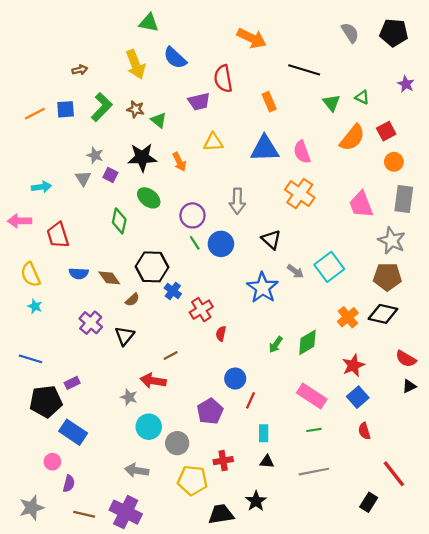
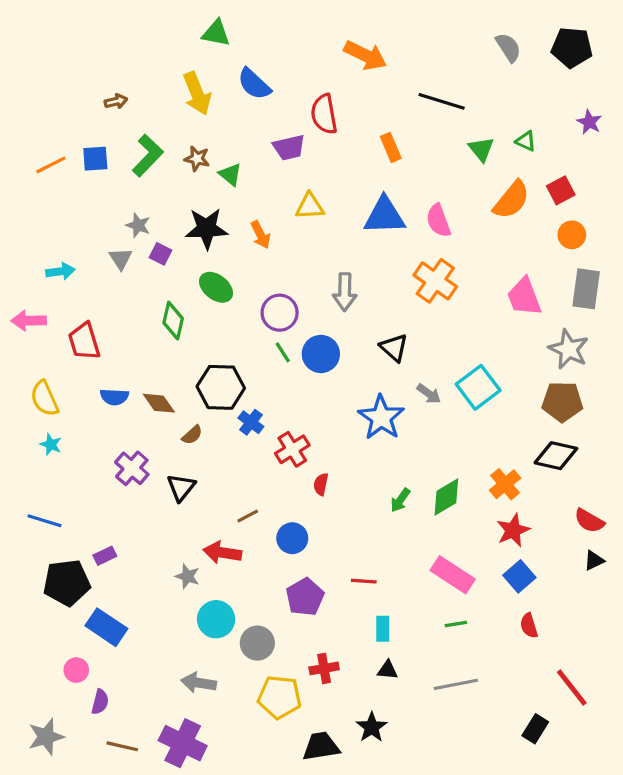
orange cross: (348, 317) -> (505, 484), moved
blue circle: (235, 379) -> (292, 538), moved
red line: (250, 400) -> (364, 581), turned 70

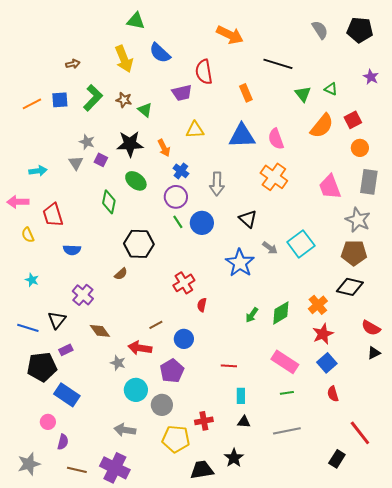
yellow semicircle: (44, 398) -> (28, 235), moved, size x0.7
brown diamond: (159, 403) -> (100, 331), moved
blue cross: (251, 422) -> (181, 171), moved
black triangle: (181, 487) -> (57, 320), moved
purple pentagon: (305, 597) -> (172, 371), moved

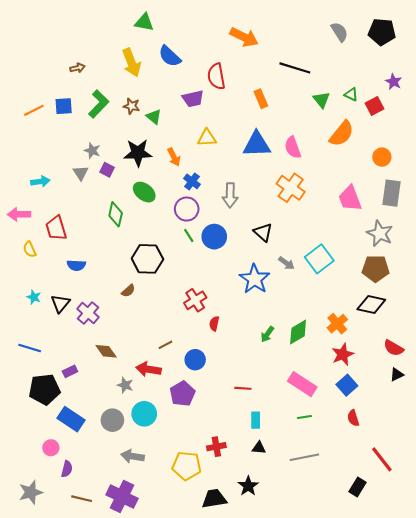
red square: (353, 120) -> (374, 106), moved
black triangle: (57, 320) -> (60, 303), moved
gray circle: (162, 405) -> (112, 420), moved

